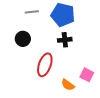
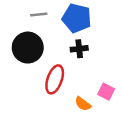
black circle: (23, 39) -> (28, 48), size x1.6

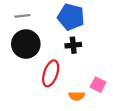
gray line: (39, 14) -> (22, 16), moved
orange semicircle: (83, 104) -> (77, 96), turned -35

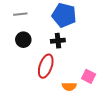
black circle: (26, 44) -> (23, 40), size x0.6
black cross: (73, 45) -> (58, 41), moved

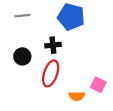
black circle: (23, 40) -> (22, 56), moved
black cross: (58, 41) -> (53, 45), moved

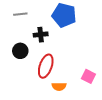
black cross: (53, 45) -> (41, 35), moved
orange semicircle: (77, 96) -> (59, 86), moved

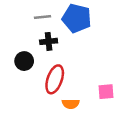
gray line: (20, 14) -> (42, 17), moved
pink square: (88, 76) -> (106, 92), turned -32

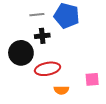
black circle: (24, 61) -> (21, 53), size x1.5
red ellipse: (55, 79) -> (48, 69), turned 60

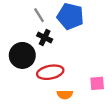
gray line: (37, 15) -> (39, 15), turned 64
black cross: (42, 36) -> (45, 38), turned 32

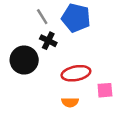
red ellipse: (50, 72) -> (76, 73), moved

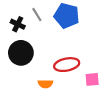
black cross: (48, 41) -> (18, 24), moved
orange semicircle: (70, 102) -> (45, 84), moved

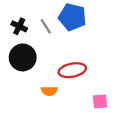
gray line: (37, 15) -> (46, 26), moved
pink square: (92, 79) -> (100, 101), moved

